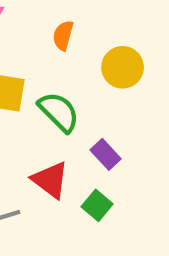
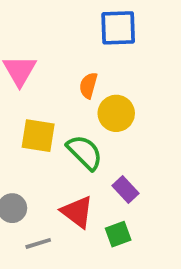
yellow circle: (123, 67) -> (116, 113), moved
green square: (97, 205) -> (118, 234), turned 30

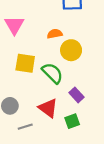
orange semicircle: (88, 85) -> (55, 34), turned 64

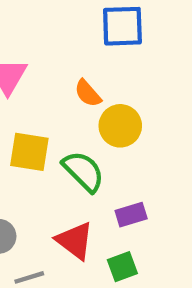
orange semicircle: (55, 34) -> (88, 93), turned -120
purple rectangle: (77, 95) -> (131, 215), turned -64

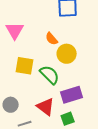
purple rectangle: (131, 215) -> (72, 95), size x1.5

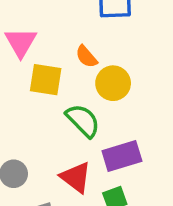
yellow square: (25, 66) -> (46, 80), moved

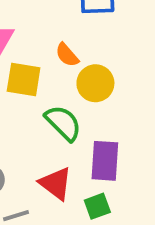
purple rectangle: (122, 156) -> (105, 161), turned -69

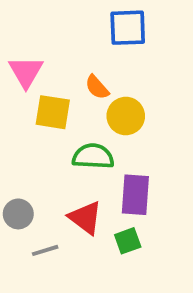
green semicircle: (63, 123) -> (93, 156), turned -42

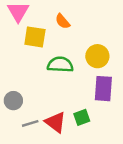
yellow circle: (126, 116) -> (97, 56), moved
purple rectangle: (135, 195) -> (103, 89), moved
red triangle: (85, 218) -> (55, 122), moved

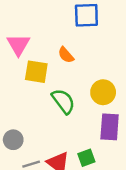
green semicircle: (60, 65) -> (63, 101), turned 50

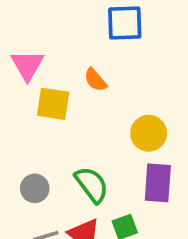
green semicircle: (63, 101) -> (92, 185), moved
gray circle: (13, 140) -> (35, 188), moved

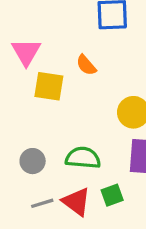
green semicircle: (92, 185) -> (83, 158), turned -48

